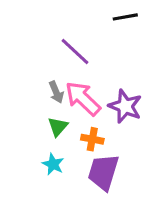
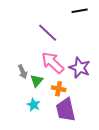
gray arrow: (56, 92) -> (23, 72), moved
purple trapezoid: (103, 172) -> (66, 110), turned -30

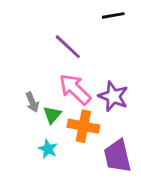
orange cross: (59, 89) -> (83, 126), size x1.5
purple trapezoid: (66, 110) -> (118, 156), moved

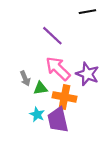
green triangle: (52, 115) -> (40, 88), turned 40
purple trapezoid: (118, 156) -> (58, 120), moved

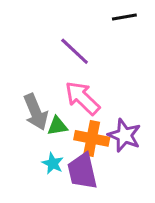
purple star: (87, 74) -> (124, 135), moved
gray arrow: (25, 78) -> (36, 112), size x1.6

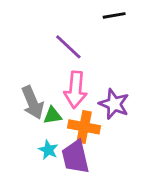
pink arrow: (82, 98) -> (75, 90), turned -129
purple star: (124, 135) -> (114, 104), moved

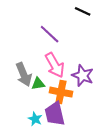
black line: (114, 15) -> (83, 11), turned 35
pink arrow: (75, 90) -> (55, 65), turned -35
cyan star: (48, 150) -> (35, 119), moved

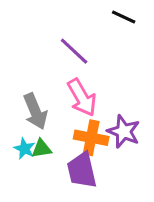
purple star: (83, 75) -> (124, 132), moved
green triangle: (38, 84) -> (42, 149), moved
cyan star: (35, 119) -> (25, 149), moved

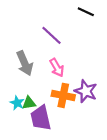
pink arrow: (82, 97) -> (57, 68), size x0.7
gray arrow: (35, 111) -> (25, 63), moved
purple trapezoid: (82, 170) -> (41, 118), moved

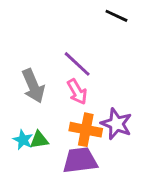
purple line: (51, 35) -> (77, 64), moved
purple trapezoid: (41, 118) -> (80, 160), moved, turned 96

